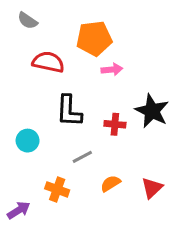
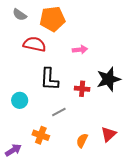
orange pentagon: (94, 38) -> (52, 19), moved
black star: (152, 111) -> (109, 79), turned 30
orange semicircle: (110, 184) -> (82, 141), moved, turned -32

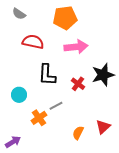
orange pentagon: (52, 19) -> (65, 18), moved
pink arrow: (80, 50) -> (76, 47), size x1.6
red cross: (82, 89) -> (78, 84), turned 32
orange cross: (41, 135) -> (39, 118), moved, turned 35

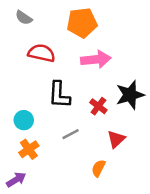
orange cross: (39, 118) -> (29, 149), moved
red triangle: (103, 127) -> (116, 139), moved

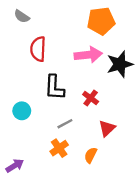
orange pentagon: (82, 23) -> (101, 21), moved
red semicircle: (41, 53) -> (38, 49), turned -100
black star: (130, 95) -> (120, 64), moved
orange cross: (29, 149) -> (59, 148), moved

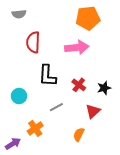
gray semicircle: (22, 16) -> (19, 14), turned -40
black star: (120, 64) -> (104, 88), moved, size x0.6
orange cross: (59, 148) -> (35, 128), moved

